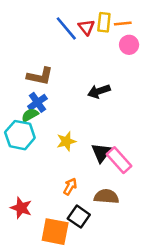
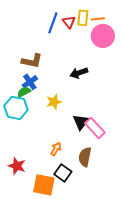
blue line: (66, 28) -> (53, 23), turned 60
pink circle: (129, 45) -> (103, 36), size x1.5
yellow star: (66, 141) -> (54, 102), moved
brown semicircle: (106, 196) -> (85, 157), turned -84

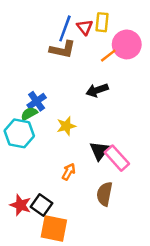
orange line: (98, 19) -> (108, 56), moved, turned -32
brown L-shape: (32, 61) -> (62, 49), moved
orange arrow: (56, 149) -> (69, 172), moved
black square: (63, 173) -> (42, 205), moved

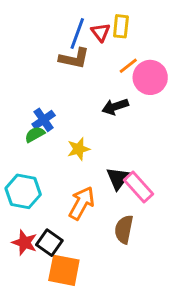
pink circle: (127, 44) -> (150, 77), moved
cyan hexagon: (19, 133) -> (23, 191), moved
orange arrow: (69, 172) -> (82, 203), size x1.6

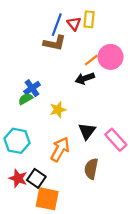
orange line: (128, 66) -> (91, 60), moved
pink rectangle: (139, 187) -> (116, 140), moved

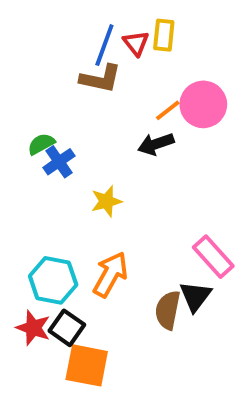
green semicircle: (26, 99) -> (41, 144), moved
black triangle: (87, 131) -> (195, 296), moved
cyan hexagon: (17, 141) -> (53, 280), moved

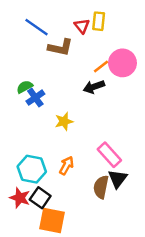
blue line: (104, 45) -> (37, 27), moved, turned -75
pink rectangle: (213, 257) -> (109, 155), moved
orange arrow: (110, 274) -> (66, 166), size x0.7

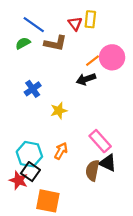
green semicircle: (25, 87) -> (23, 43), moved
black triangle: (118, 179) -> (108, 163), turned -42
black square: (40, 198) -> (30, 172), moved

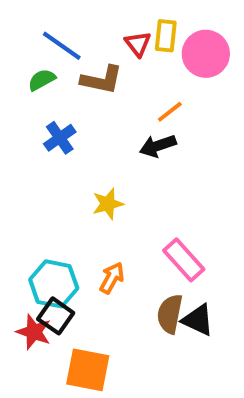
pink circle: (112, 57) -> (206, 54), moved
blue cross: (33, 89) -> (60, 138), moved
black triangle: (108, 163) -> (198, 320), moved

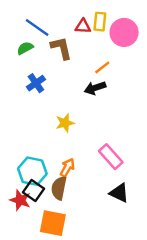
red triangle: (138, 44) -> (83, 26), turned -49
brown L-shape: (102, 80) -> (61, 48), turned -115
brown semicircle: (170, 314) -> (59, 188), moved

